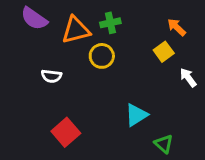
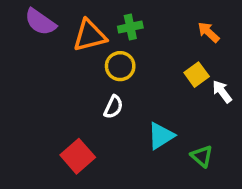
yellow square: (164, 52) -> (197, 75), moved
white semicircle: (51, 76) -> (113, 107), moved, turned -72
green triangle: (164, 144) -> (202, 156), moved

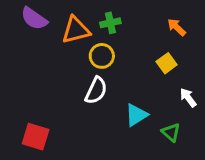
white arrow: (222, 92) -> (188, 98), moved
white semicircle: (113, 107) -> (96, 90), size x1.4
red square: (78, 156) -> (36, 137), moved, turned -32

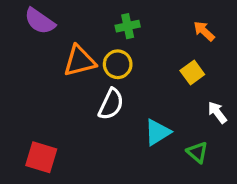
orange triangle: (76, 30) -> (79, 61), moved

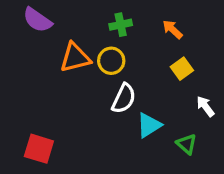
orange arrow: (204, 31) -> (172, 29), moved
white semicircle: (111, 104) -> (124, 98), moved

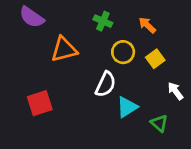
green cross: (121, 25) -> (103, 21), turned 36
yellow circle: (111, 61) -> (123, 52), moved
red square: (39, 149) -> (40, 103), moved, turned -35

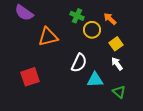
yellow circle: (123, 52) -> (92, 30), moved
white arrow: (175, 91) -> (117, 64), moved
cyan triangle: (127, 107) -> (95, 80), turned 30

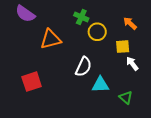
orange arrow: (110, 19) -> (130, 23), moved
yellow square: (116, 44) -> (123, 47), turned 32
white arrow: (117, 64) -> (132, 64), moved

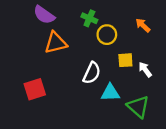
purple semicircle: (25, 14) -> (44, 15), moved
yellow square: (123, 47) -> (125, 60), moved
green triangle: (126, 97) -> (138, 107), size x1.5

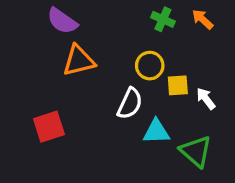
green cross: (89, 18) -> (163, 19), moved
orange arrow: (143, 25) -> (203, 19), moved
yellow circle: (107, 35) -> (150, 66), moved

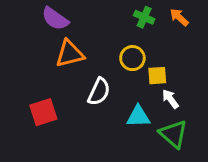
white arrow: (206, 99) -> (170, 99), moved
white semicircle: (130, 104) -> (99, 92), moved

